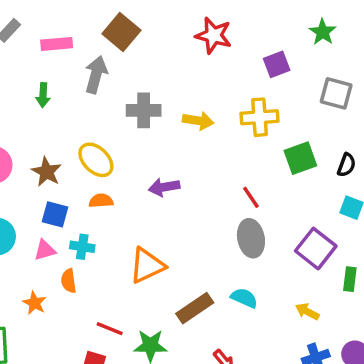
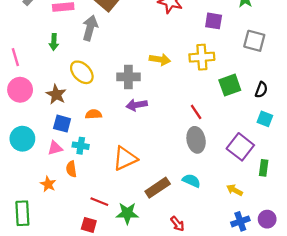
purple square: (277, 64) -> (214, 21), turned 30
gray cross: (144, 110) -> (128, 77), moved
yellow ellipse: (96, 160) -> (82, 72), moved

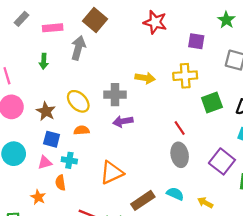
yellow ellipse: (82, 72) -> (78, 101), moved
yellow arrow: (235, 190) -> (205, 203), moved

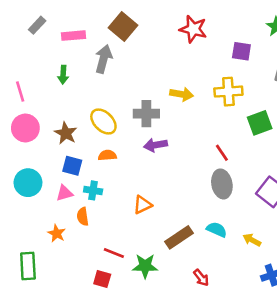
orange triangle: (112, 173) -> (143, 205), size x0.7

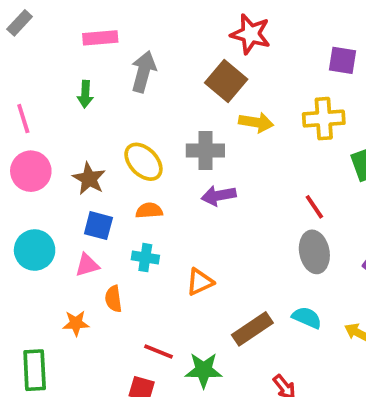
gray rectangle: (37, 25) -> (20, 23), moved
brown square: (123, 27) -> (226, 81), moved
red star: (193, 29) -> (251, 34), moved
cyan cross: (93, 190) -> (145, 258), moved
orange star: (57, 233) -> (76, 323), turned -30

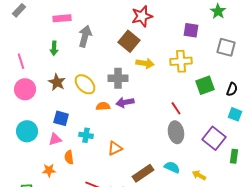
red star: (251, 34) -> (142, 16), turned -30
brown star: (89, 179) -> (57, 82), moved
orange semicircle: (149, 211) -> (103, 106), moved

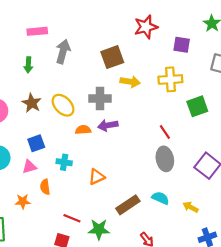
red star: (142, 16) -> (146, 27), moved
brown square: (129, 41) -> (112, 57), turned 30
blue square: (61, 118) -> (36, 143), turned -35

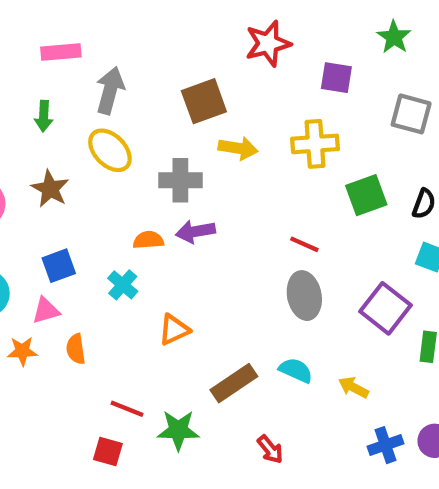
yellow ellipse: (63, 105) -> (110, 150), moved
red line: (165, 132) -> (304, 244), turned -32
cyan cross: (64, 162) -> (123, 285), moved, turned 32
orange star: (23, 201) -> (22, 351), moved

